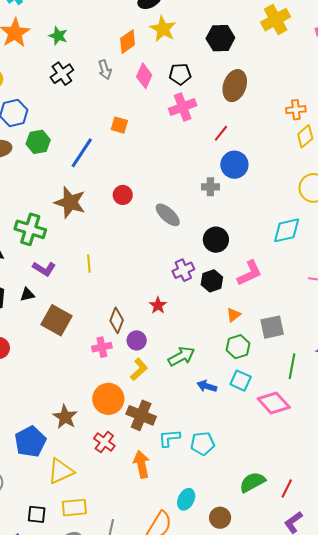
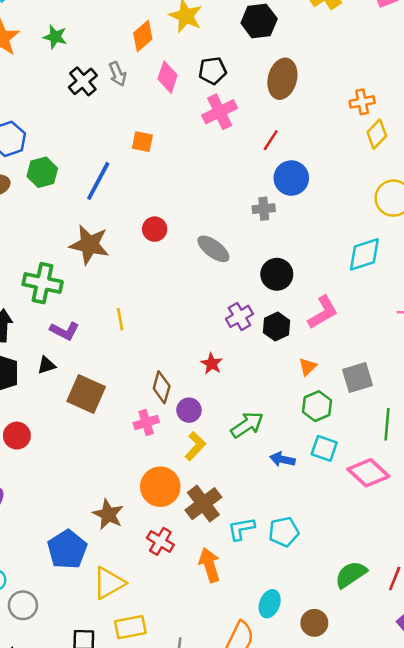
black cross: (62, 74) -> (83, 81), moved
brown cross: (141, 415) -> (203, 504), turned 36

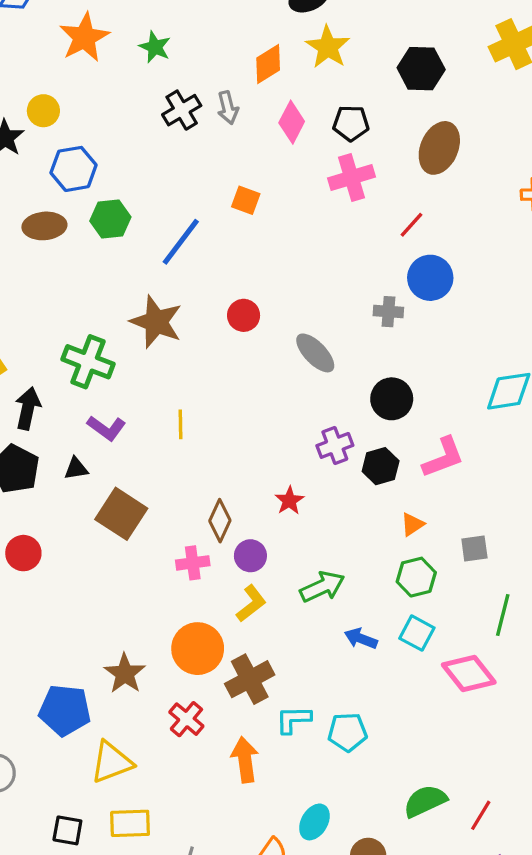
gray square: (358, 378) -> (474, 549), size x0.7
blue pentagon: (67, 549) -> (65, 710), turned 30

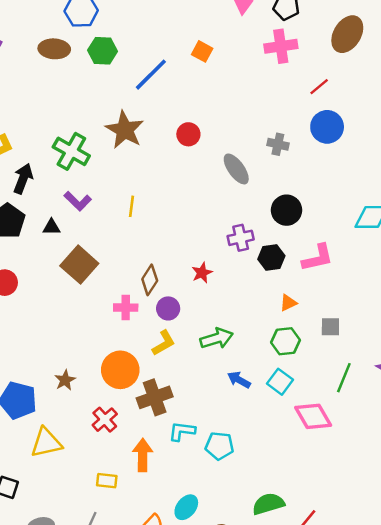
gray cross: (388, 312) -> (278, 144), moved
brown star: (125, 674) -> (65, 380), size x0.7
yellow rectangle: (130, 823) -> (107, 481), moved, size x0.7

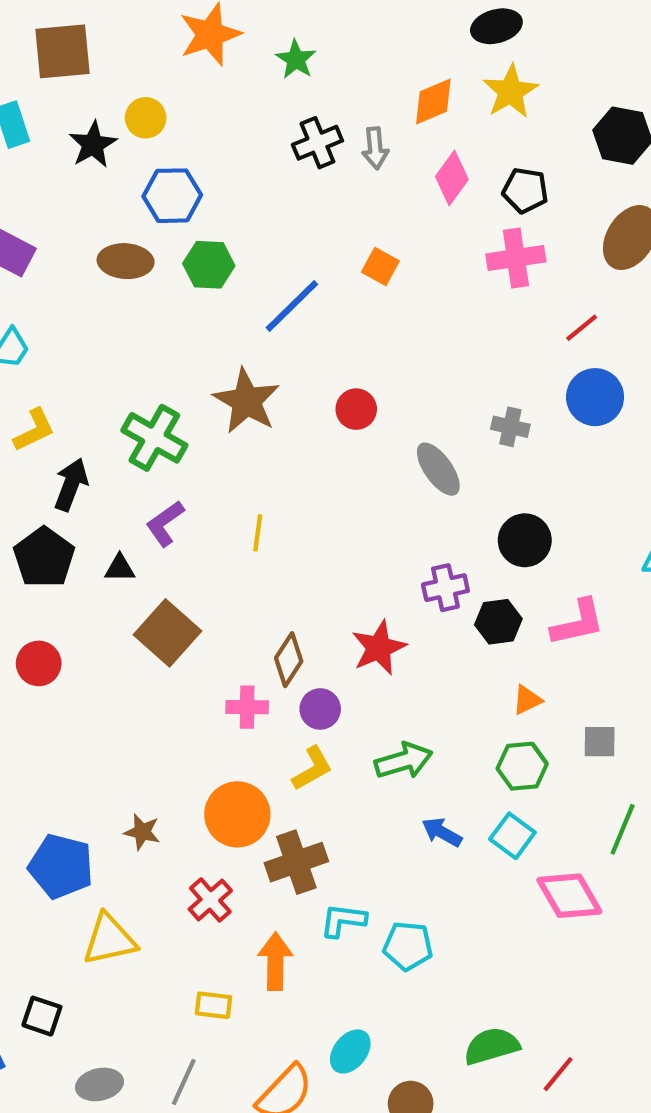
purple L-shape: (78, 201) -> (165, 523), turned 100
red star: (202, 273) -> (379, 648), size x1.5
brown star: (65, 380) -> (142, 832), turned -30

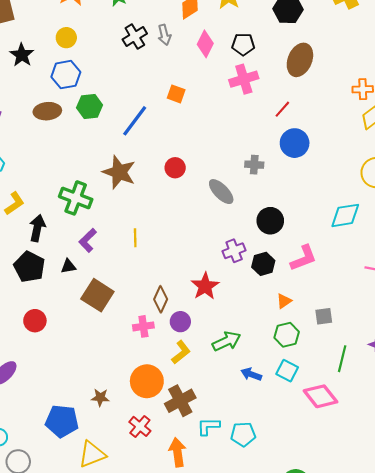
yellow circle: (146, 118) -> (66, 38), moved

